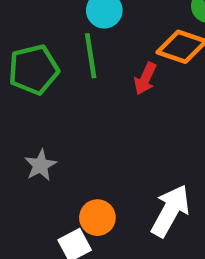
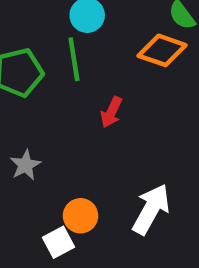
red arrow: (145, 79) -> (111, 112), moved

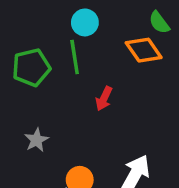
orange diamond: (162, 50) -> (144, 50), turned 36

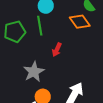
gray star: (36, 140) -> (34, 72), moved, size x1.5

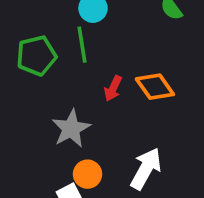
orange diamond: (80, 22) -> (155, 87), moved

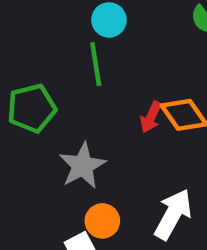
green pentagon: (36, 56) -> (32, 108), moved
red arrow: (113, 88) -> (151, 117), moved

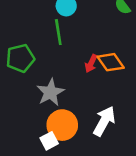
orange circle: (102, 221) -> (62, 125), size x1.5

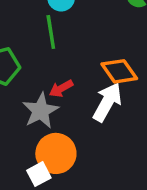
red arrow: (91, 63) -> (61, 88), moved, turned 36
white arrow: (104, 121) -> (107, 102), moved

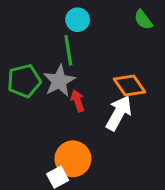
red arrow: (61, 88) -> (78, 101), turned 100
gray star: (41, 111) -> (59, 81), moved

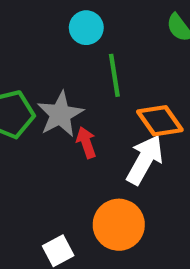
green line: (68, 50) -> (114, 75), moved
orange circle: (73, 159) -> (119, 225), moved

